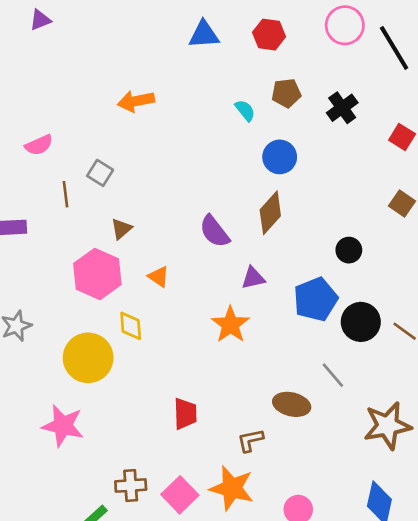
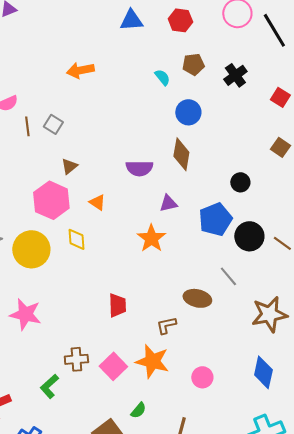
brown line: (65, 194) -> (27, 126), moved
brown diamond: (270, 213) -> (181, 154), turned -32
purple semicircle: (214, 231) -> (139, 168), turned -52
yellow circle: (88, 358) -> (31, 249), moved

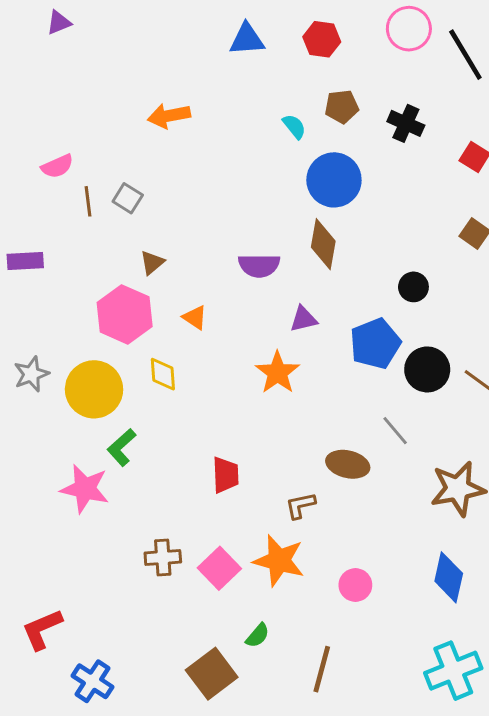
black cross: (235, 75) -> (406, 123), turned -30
blue circle: (188, 112) -> (334, 180), size x1.4
green L-shape: (49, 386) -> (122, 447), moved

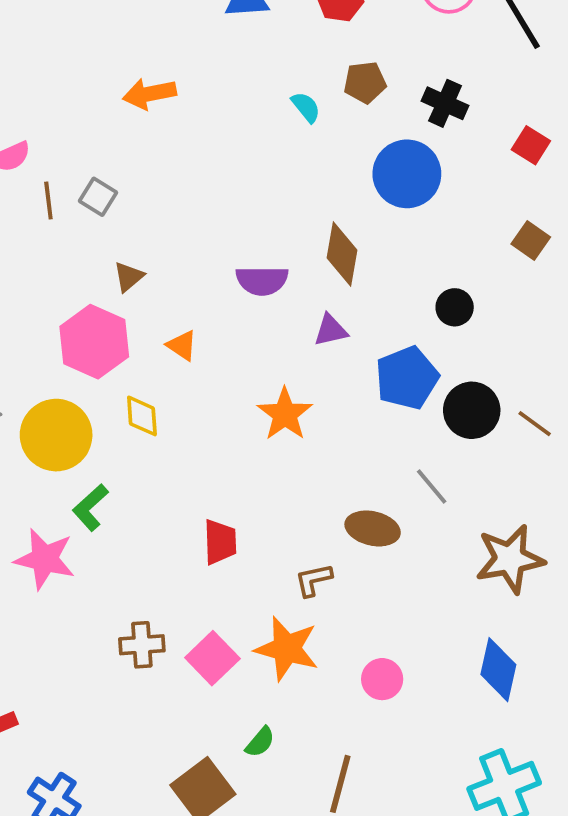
blue circle: (334, 180) -> (407, 174), moved
purple triangle: (303, 319) -> (331, 330), moved

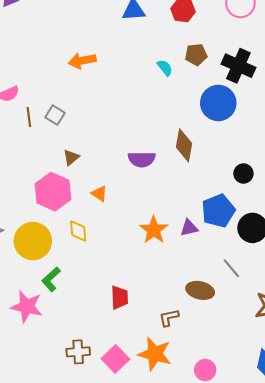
black cross: (445, 103) -> (238, 66), size x1.4
purple triangle: (331, 330) -> (189, 228), moved

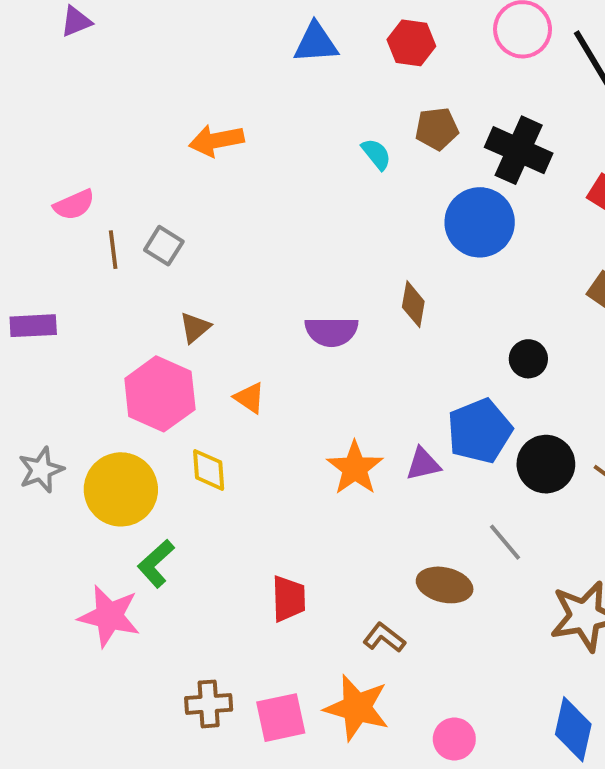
brown diamond: (184, 145) -> (413, 304), size x0.7
brown L-shape: (169, 318) -> (384, 638), turned 50
pink square: (115, 359) -> (281, 718), turned 32

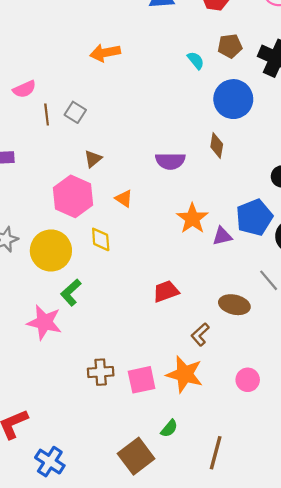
blue circle: (480, 222) -> (233, 99), moved
orange star: (355, 468) -> (192, 218), moved
red trapezoid: (289, 599) -> (166, 291), moved, turned -108
brown L-shape: (384, 638) -> (200, 334), turned -80
pink circle: (454, 739) -> (248, 380), moved

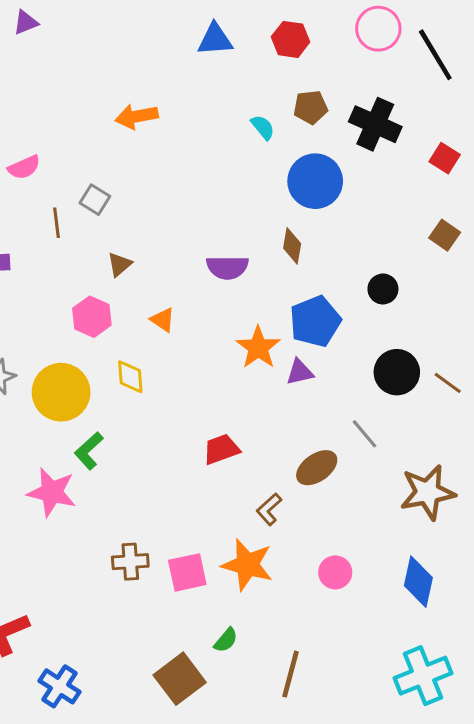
brown line: (47, 115) -> (56, 223), moved
pink hexagon: (73, 196) -> (92, 317), size x0.7
blue pentagon: (254, 217) -> (315, 321), moved
brown ellipse: (234, 305) -> (317, 468), turned -48

